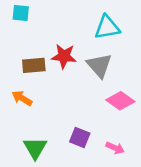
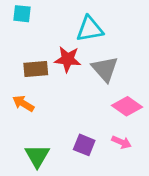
cyan triangle: (107, 27) -> (90, 29), moved
pink arrow: (115, 148) -> (121, 142), moved

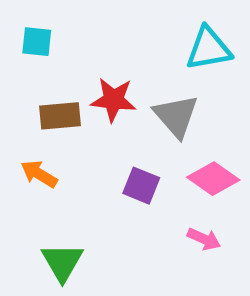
cyan square: (22, 14) -> (37, 42), moved
cyan triangle: (90, 29) -> (209, 49), moved
purple square: (84, 145) -> (141, 186), moved

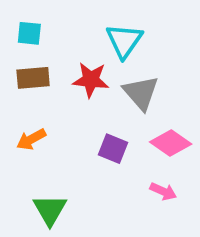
cyan triangle: (209, 49) -> (124, 41), moved, turned -45
brown rectangle: (60, 116) -> (33, 78), moved
orange arrow: (39, 174) -> (31, 139), turned -60

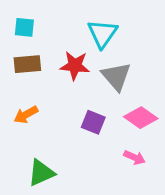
green triangle: (50, 210) -> (41, 173), turned 36

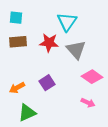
orange arrow: (26, 115) -> (17, 88), moved
purple square: (93, 122) -> (47, 83), moved, turned 35

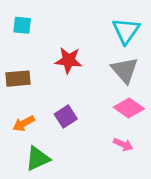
cyan triangle: (67, 22) -> (126, 31), moved
brown rectangle: (18, 42) -> (18, 79), moved
gray triangle: (76, 50) -> (125, 70), moved

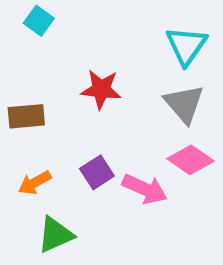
cyan square: (22, 25) -> (39, 21), moved, turned 30
pink arrow: (123, 144) -> (145, 189), moved, size x1.5

